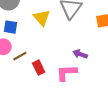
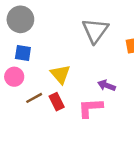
yellow triangle: (42, 18) -> (60, 74), moved
brown line: (20, 56) -> (34, 98), moved

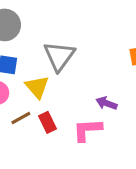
gray triangle: (95, 31) -> (59, 56), moved
yellow triangle: (60, 74) -> (37, 87), moved

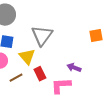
red rectangle: (47, 122) -> (40, 74), moved

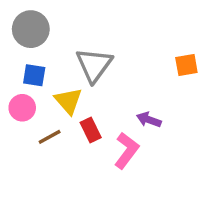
pink L-shape: (61, 86) -> (127, 151), turned 130

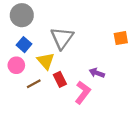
blue square: (34, 75) -> (24, 45), turned 32

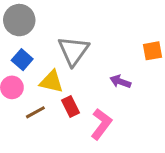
yellow triangle: (46, 61) -> (51, 82), turned -36
purple arrow: (97, 73) -> (120, 82), moved

